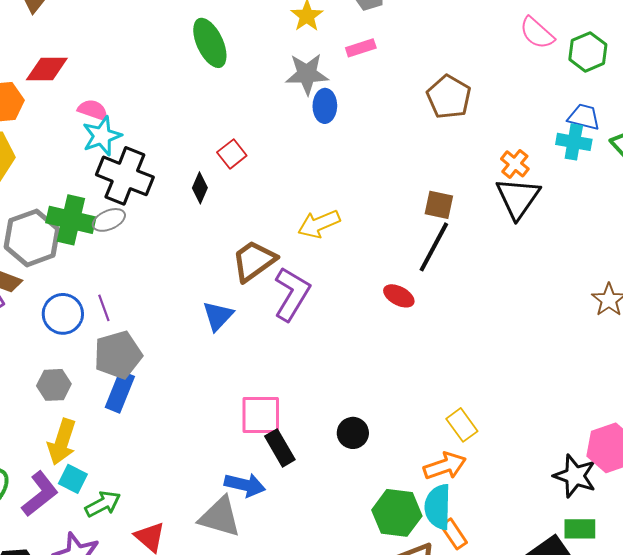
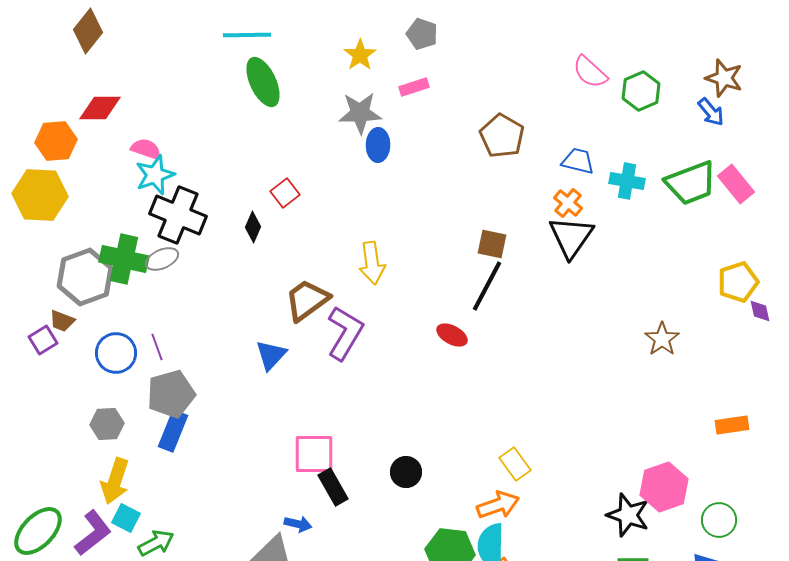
blue trapezoid: (584, 117) -> (578, 161), moved
yellow arrow: (319, 224) -> (372, 263), turned -75
blue arrow: (245, 485) -> (298, 524), size x0.7

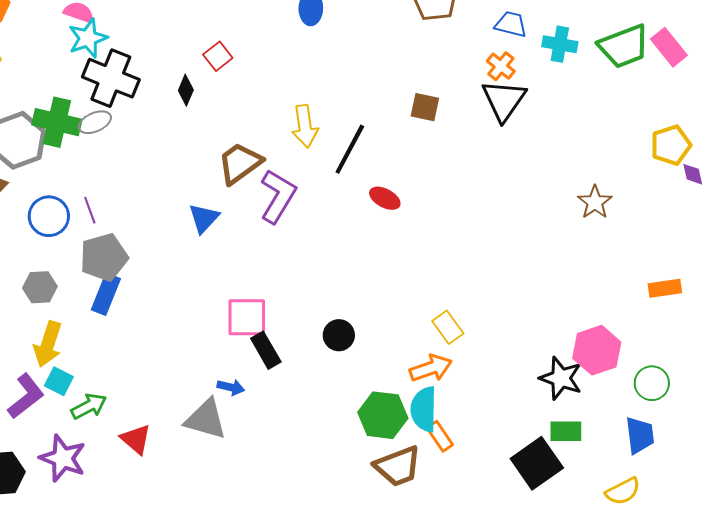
black line: (487, 286) -> (350, 149), moved

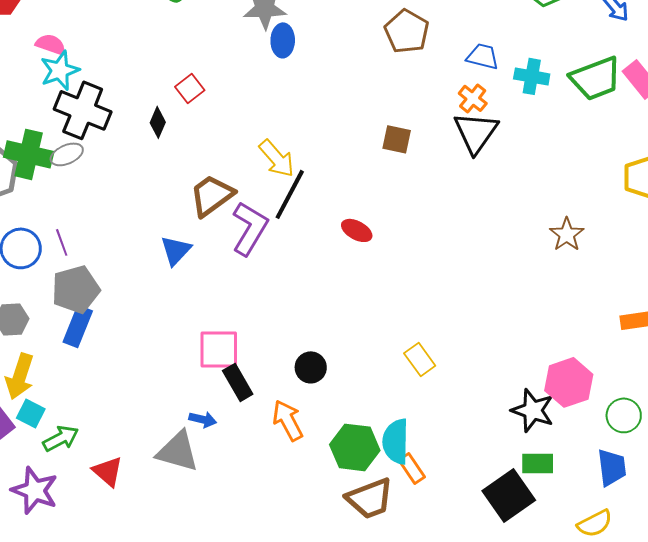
yellow arrow: (305, 126) -> (277, 158), turned -33
black line: (350, 149) -> (290, 194), moved
orange arrow: (431, 368) -> (288, 420), moved, turned -99

